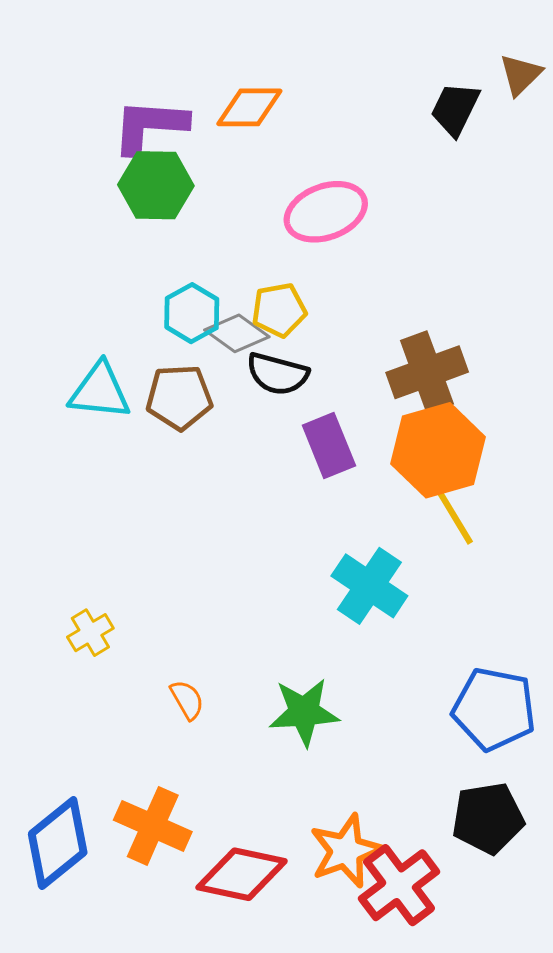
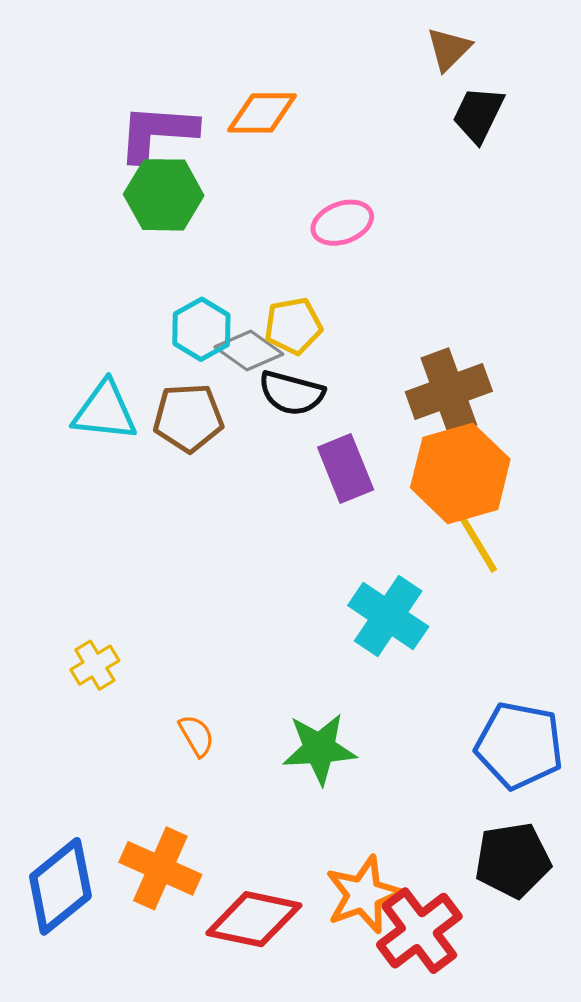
brown triangle: (521, 75) -> (449, 49), moved
pink ellipse: (326, 212) -> (342, 223), size x0.7

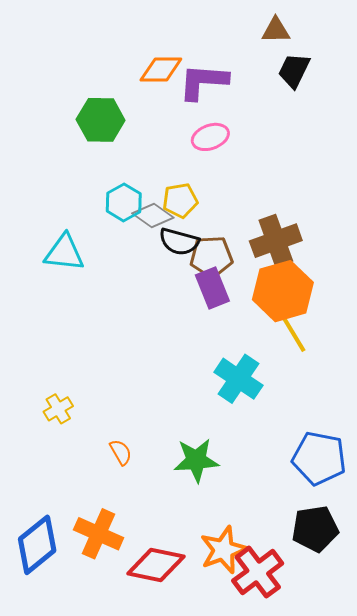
brown triangle: (449, 49) -> (276, 30), turned 44
purple L-shape: (157, 133) -> (203, 82), moved
brown pentagon: (188, 418) -> (211, 257), moved

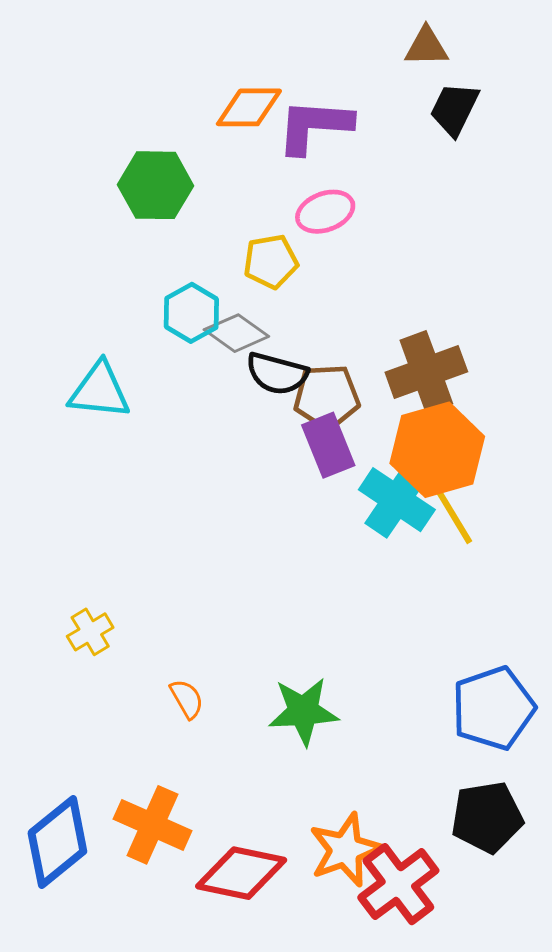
yellow pentagon: (180, 200) -> (271, 261), moved
cyan cross: (239, 379) -> (397, 500), moved
blue pentagon: (319, 458) -> (493, 708), turned -30

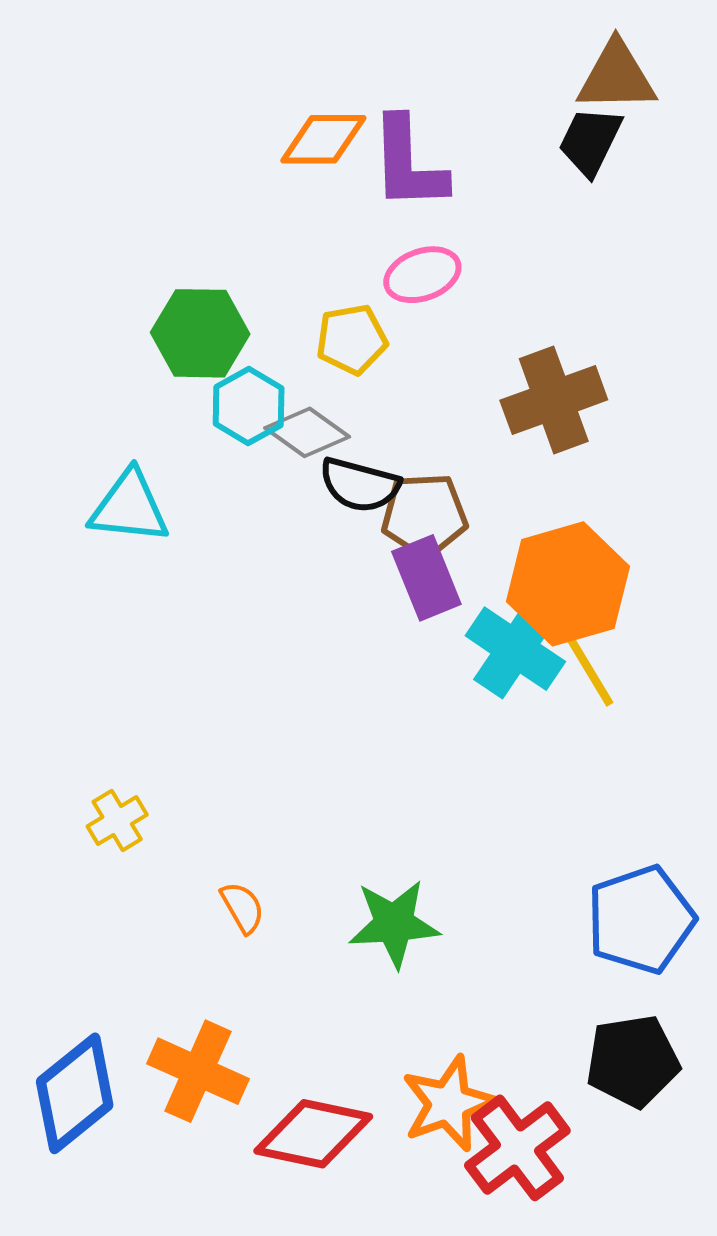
brown triangle: (426, 47) -> (616, 77), moved, size x1.4
purple L-shape: (314, 126) -> (408, 164), turned -96
green hexagon: (156, 185) -> (200, 333), moved
brown cross: (426, 372) -> (554, 400), moved

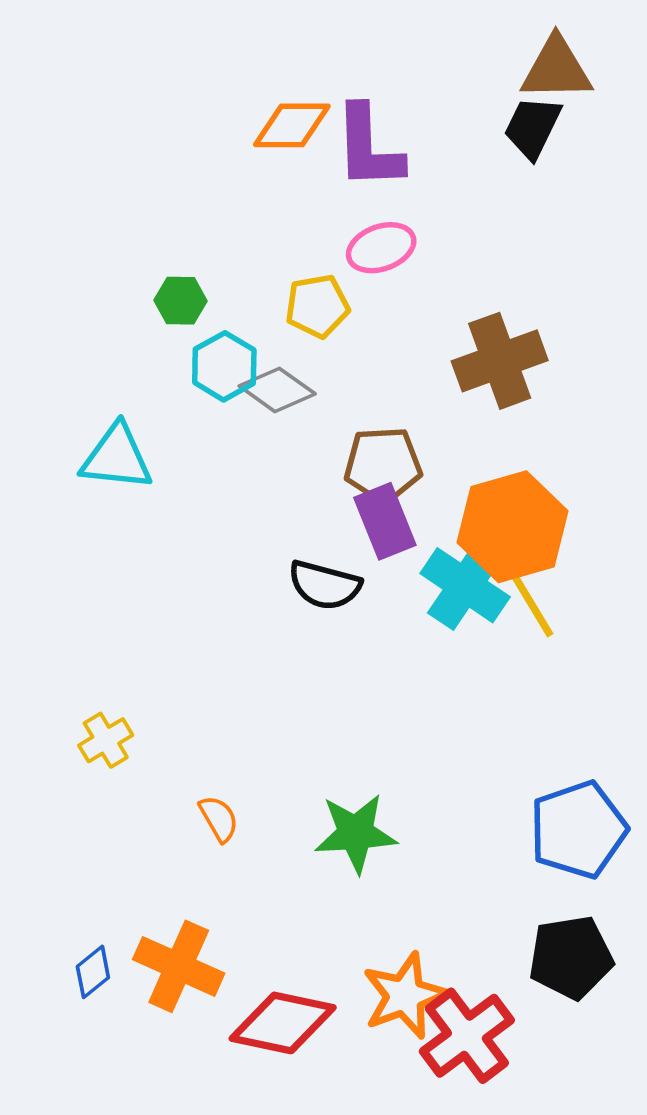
green hexagon: (200, 333) -> (181, 301), size x0.6
black semicircle: (360, 485) -> (325, 585), moved
blue diamond: (75, 1093) -> (93, 972), moved, size x0.5

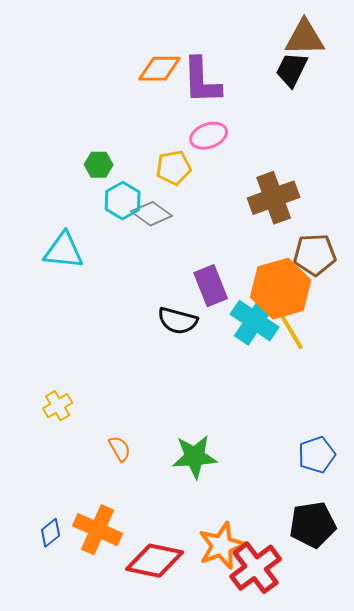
brown pentagon: (383, 465) -> (315, 255), moved
blue pentagon: (578, 830) -> (317, 455), size x0.7

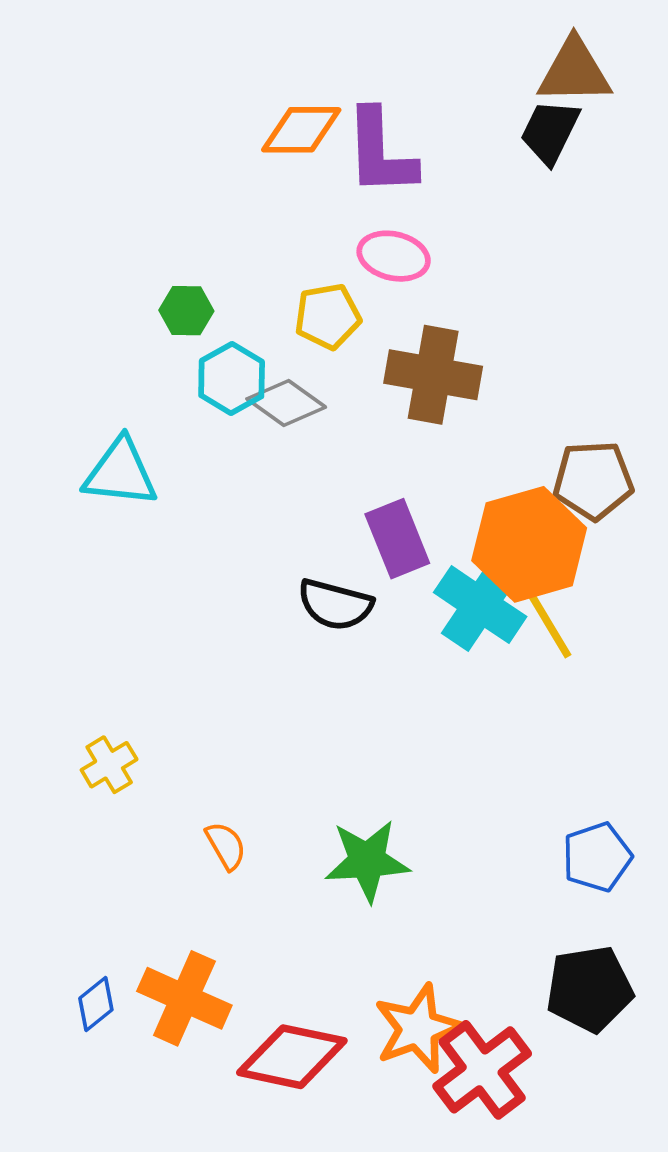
pink ellipse: (209, 136) -> (394, 256), turned 33
brown cross: (274, 198) -> (433, 375), moved, turned 30

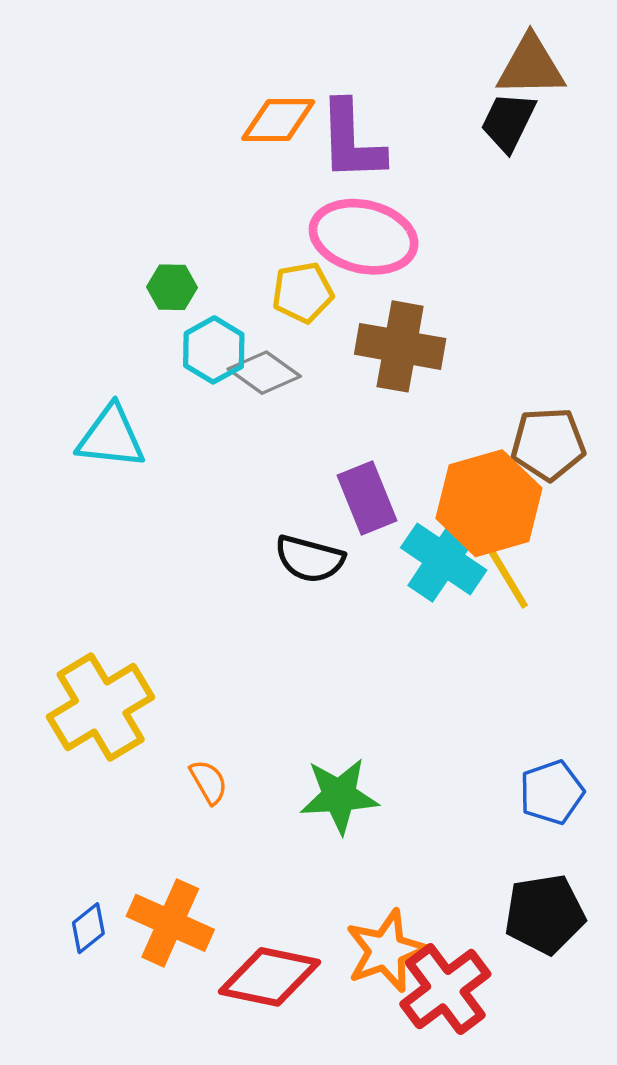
pink ellipse: (394, 256) -> (364, 237), size x1.6
yellow cross: (109, 765) -> (101, 707), size x2.0

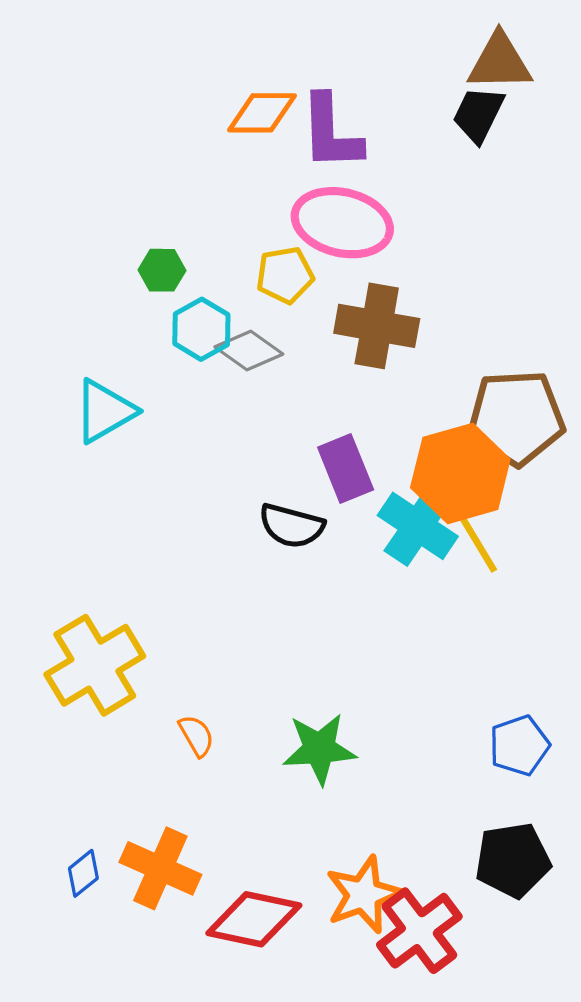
cyan triangle: (111, 437) -> (105, 411), turned -36
brown pentagon: (548, 444) -> (516, 418), size x1.4

